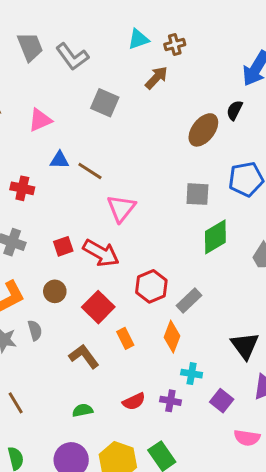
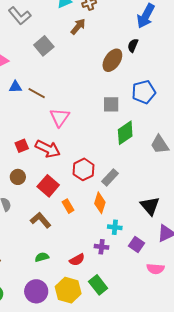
gray square: (105, 103) -> (44, 46), turned 30
red semicircle: (134, 401) -> (77, 260), moved

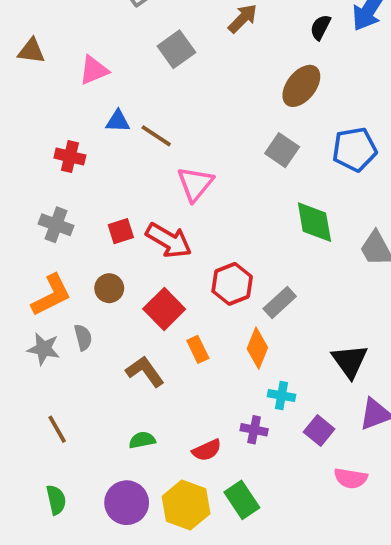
black semicircle: (133, 45) -> (320, 27), moved
gray square: (111, 104) -> (282, 150), moved, turned 30
green diamond: (125, 133) -> (314, 222), turned -70

